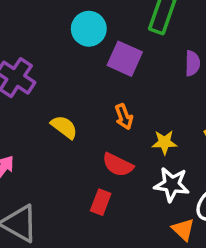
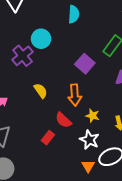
cyan circle: (89, 29) -> (41, 39), moved
orange arrow: (124, 117) -> (75, 95), size x1.5

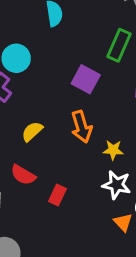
yellow semicircle: (41, 91) -> (32, 131), turned -84
red semicircle: (63, 120) -> (23, 175), moved

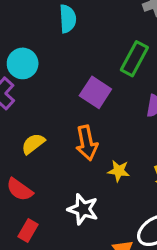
white star: (117, 185) -> (83, 209), moved
red rectangle: (57, 195) -> (28, 230), moved

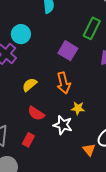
yellow star: (119, 171) -> (78, 108), moved
red semicircle: (20, 190) -> (36, 113), moved

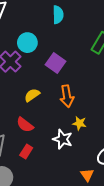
purple square: (68, 51) -> (56, 63), moved
red semicircle: (36, 113) -> (25, 125), moved
orange triangle: (89, 150) -> (87, 175), moved

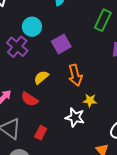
purple square: (56, 63) -> (61, 44), turned 30
red semicircle: (25, 125) -> (30, 99), moved

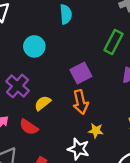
purple square: (61, 44) -> (81, 73), moved
purple cross: (17, 47) -> (18, 86), moved

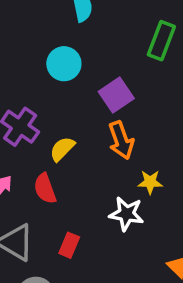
cyan circle: (34, 46) -> (64, 64), moved
red semicircle: (29, 127) -> (45, 189), turned 42

